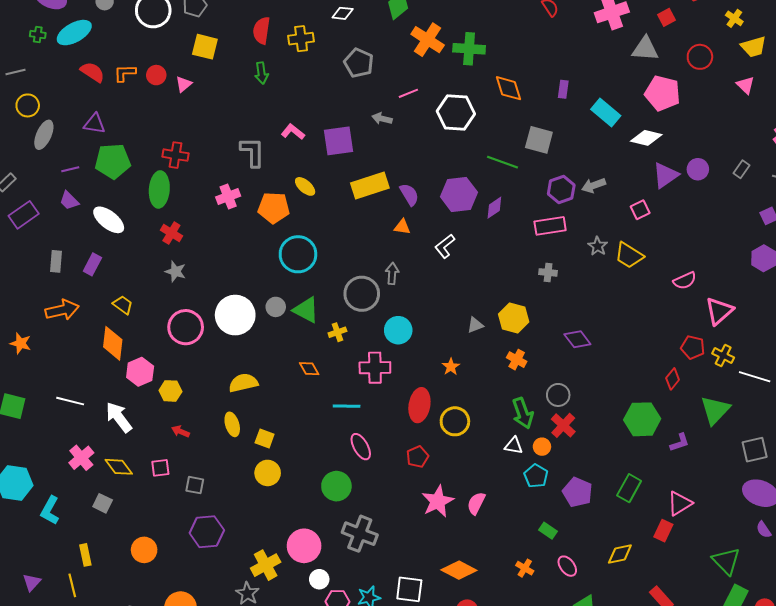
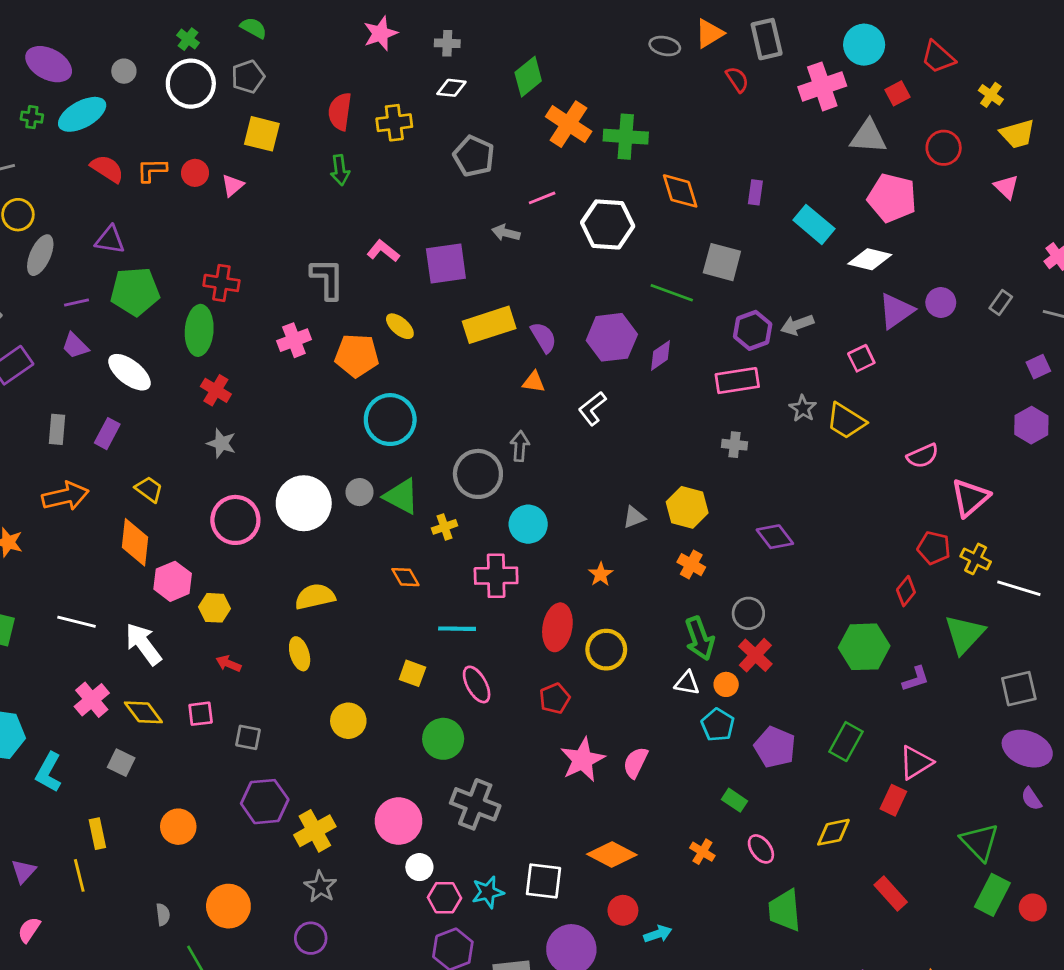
yellow square: (265, 439) -> (412, 673), moved
yellow cross: (266, 565) -> (315, 831), moved

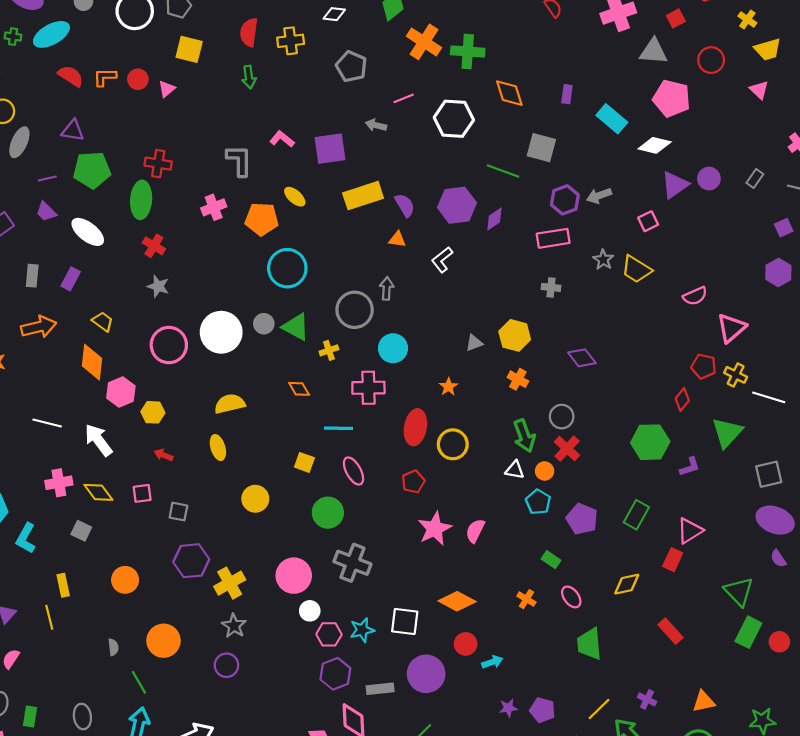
pink cross: (92, 700) -> (59, 483), turned 30

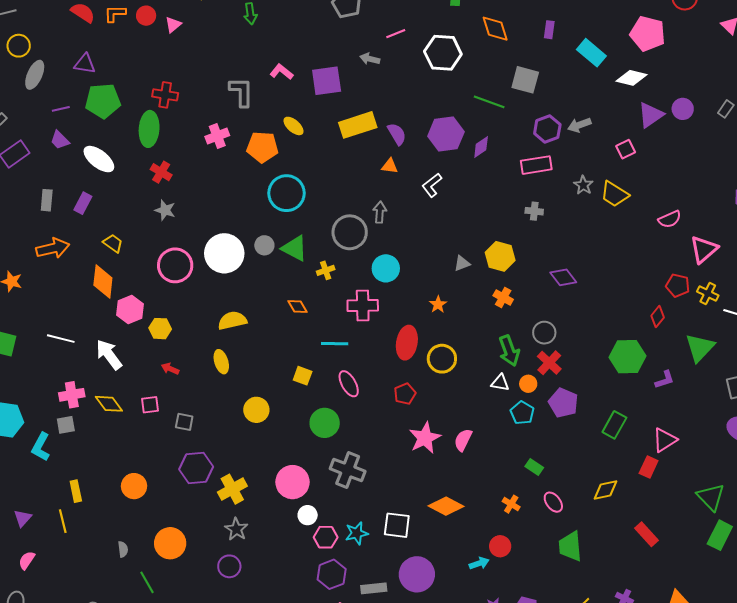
purple pentagon: (582, 519) -> (563, 403), moved
gray square: (81, 531) -> (66, 425), moved, turned -36
red circle: (466, 644) -> (500, 546), moved

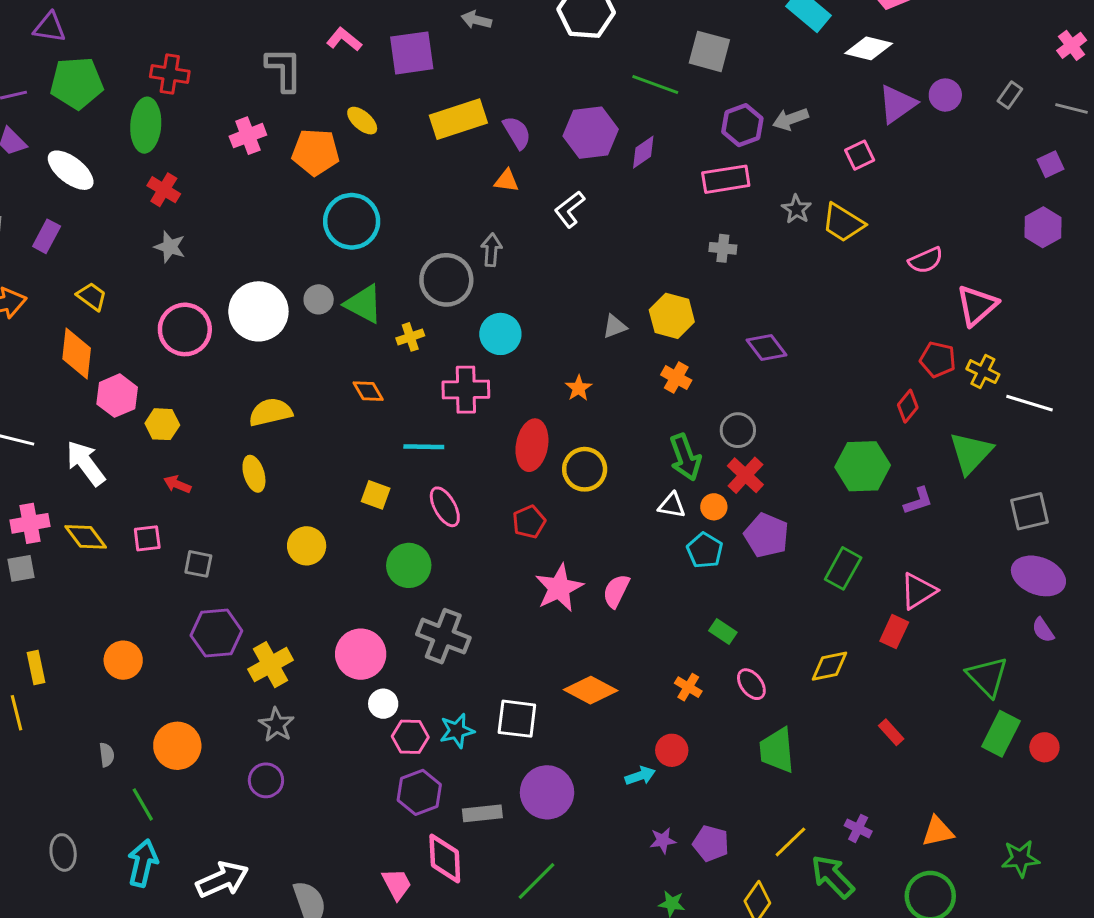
red rectangle: (647, 534) -> (891, 732), size x0.7

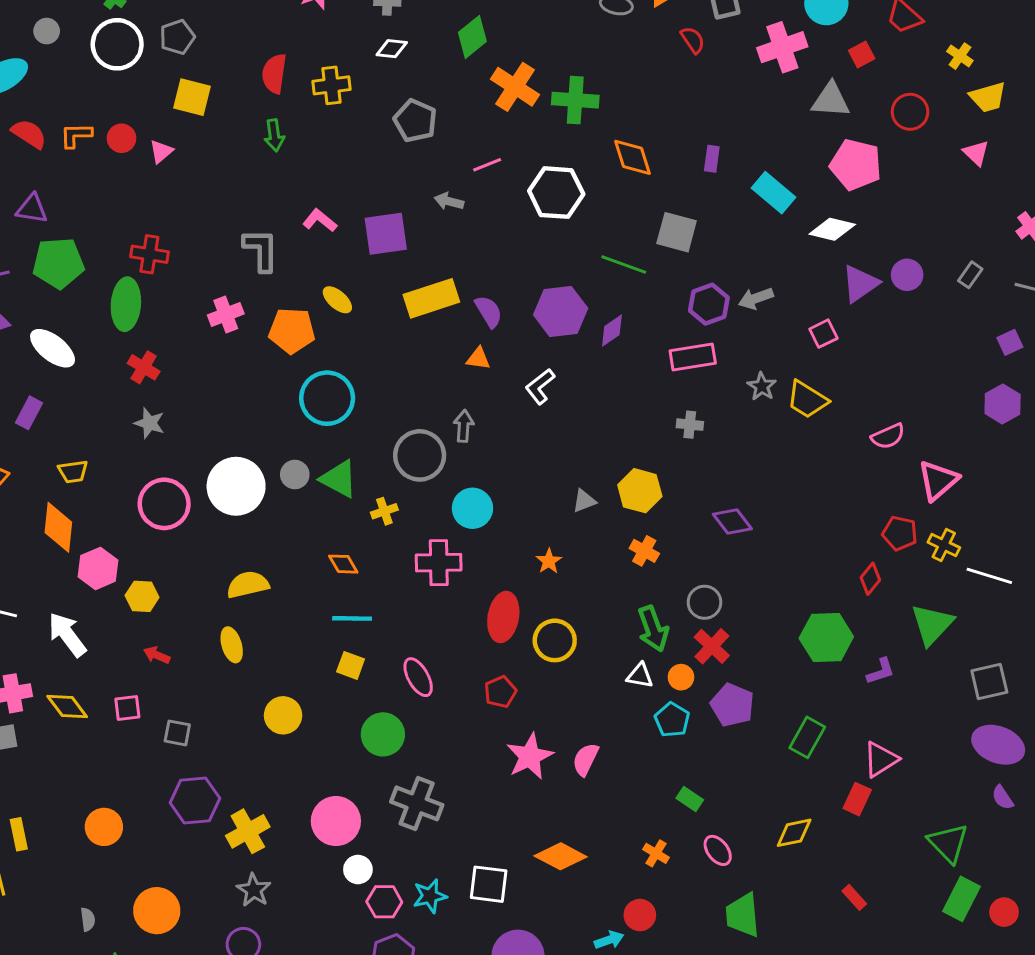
yellow trapezoid: (92, 296) -> (73, 472), turned 136
cyan line: (424, 447) -> (352, 618), moved

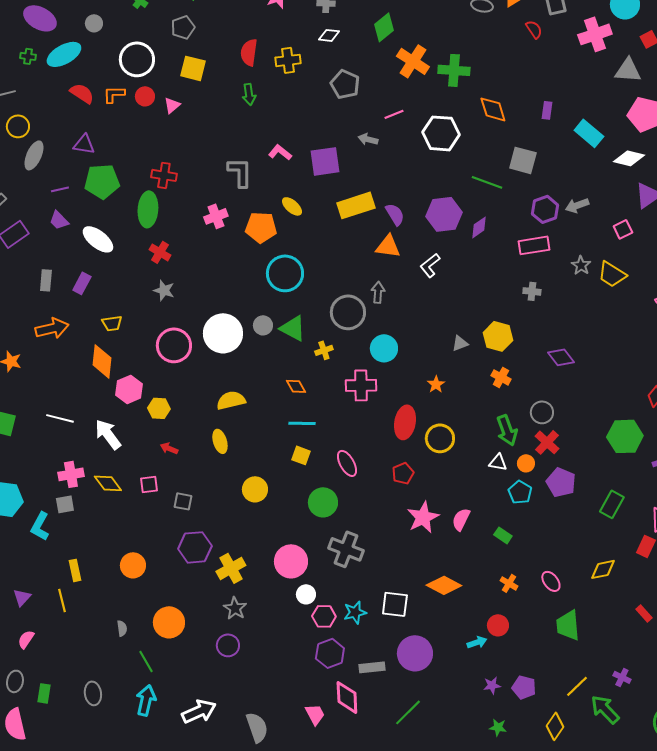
white circle: (117, 44) -> (137, 59), moved
orange triangle: (478, 359) -> (388, 246), size x1.5
green rectangle: (690, 799) -> (503, 535), moved

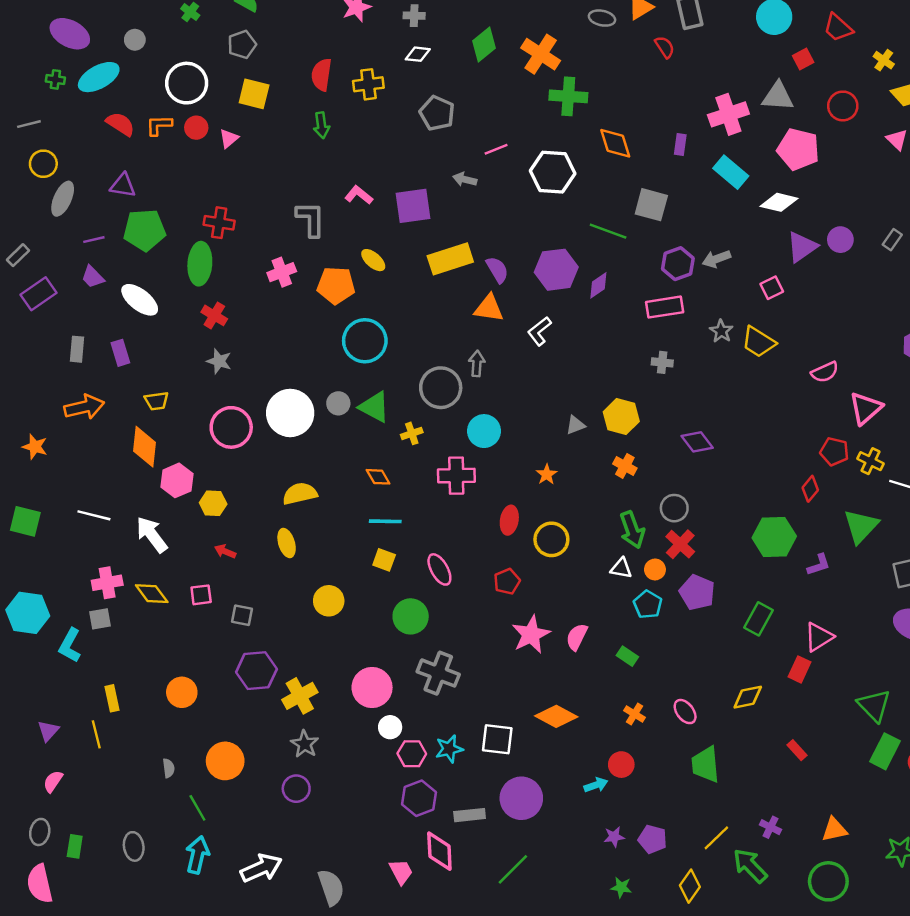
pink cross: (595, 34) -> (728, 114), moved
orange cross: (413, 61) -> (541, 54), moved
purple rectangle: (82, 283) -> (120, 353), turned -45
red ellipse: (405, 422) -> (509, 520), size x0.7

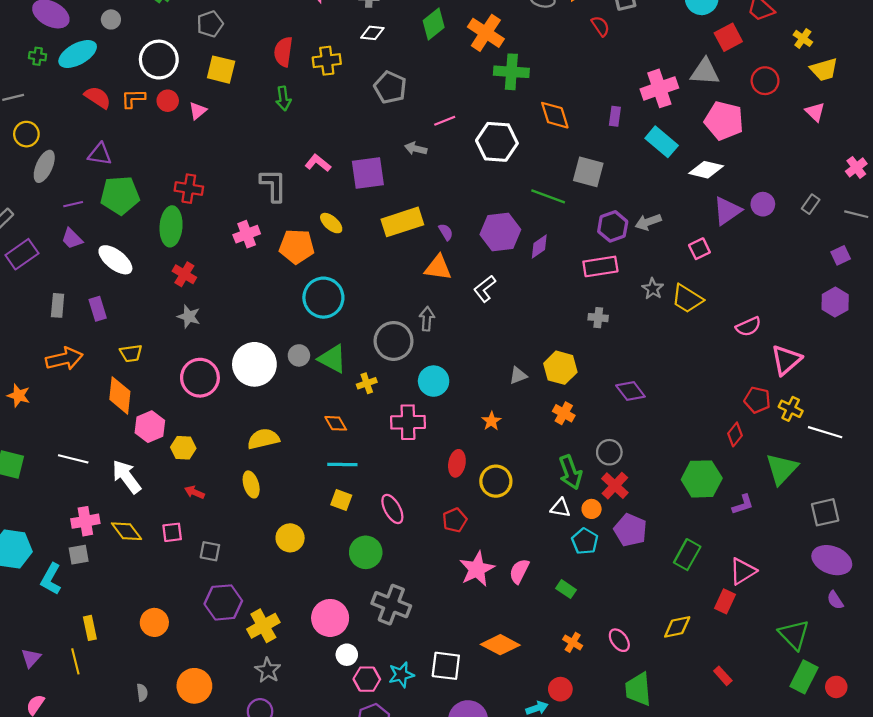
red square: (803, 59) -> (728, 37), size x1.4
purple semicircle: (497, 270) -> (446, 232), size x0.7

